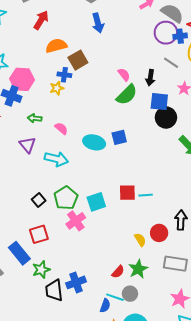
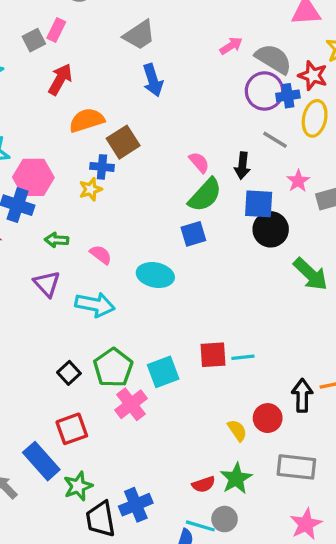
blue square: (119, 137) -> (193, 234), moved
red semicircle: (118, 272) -> (204, 484), turned 32

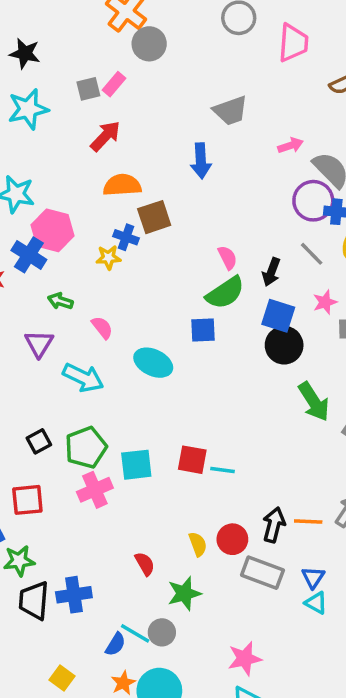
gray trapezoid: (139, 35) -> (230, 111), moved
gray rectangle: (296, 467) -> (262, 573), moved
red semicircle: (204, 484) -> (145, 564), moved, turned -115

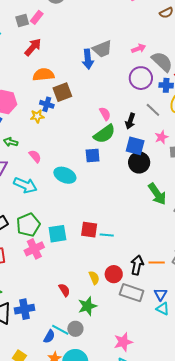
gray trapezoid: (230, 111) -> (102, 49), moved
purple circle: (313, 201) -> (141, 78), moved

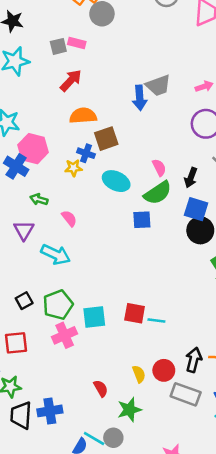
pink rectangle: (37, 17) -> (77, 43), turned 64
cyan ellipse: (65, 175) -> (116, 181), moved

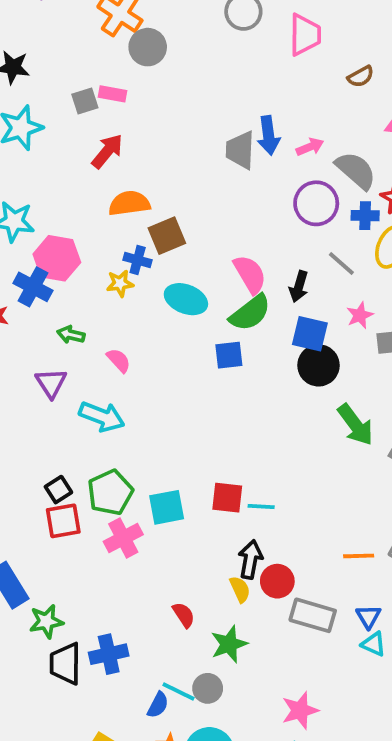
gray trapezoid: (158, 85) -> (240, 150), turned 116
blue arrow: (140, 98) -> (269, 135), moved
pink semicircle: (159, 167) -> (250, 274), size x1.5
red square: (16, 343) -> (63, 521), moved
black arrow: (194, 360) -> (250, 559), moved

